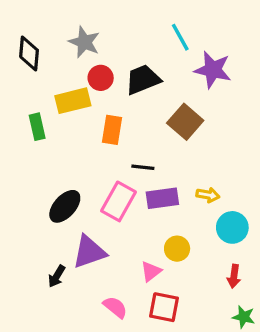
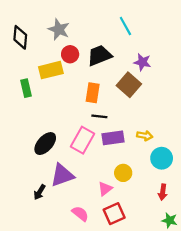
purple star: (213, 70) -> (142, 62), moved, size x0.7
orange rectangle: (112, 130) -> (93, 93), moved
red square: (164, 307) -> (114, 214), turned -35

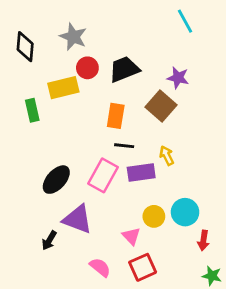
cyan line: (125, 26) -> (185, 21), moved
yellow arrow: (145, 136) -> (167, 156), moved, turned -126
cyan circle: (162, 158) -> (185, 212), moved
purple triangle: (62, 175) -> (78, 219), turned 40
pink triangle: (105, 189) -> (131, 236), turned -35

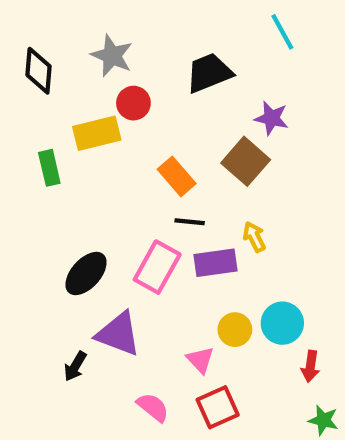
black trapezoid: (124, 69) -> (209, 73), moved
orange rectangle: (116, 116) -> (177, 176), turned -50

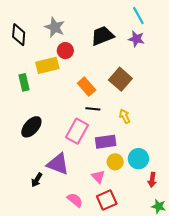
purple star: (272, 118) -> (136, 39), moved
purple rectangle: (215, 263) -> (106, 142), moved
black ellipse: (86, 274) -> (31, 127), moved

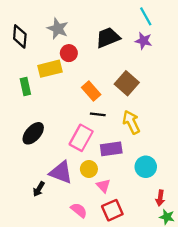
yellow arrow: (125, 116) -> (131, 122), size x1.5
yellow circle: (115, 162) -> (89, 169), moved
red arrow: (152, 180) -> (160, 198), moved

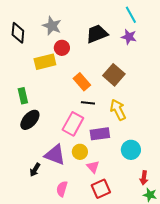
green rectangle: (25, 87) -> (23, 96), moved
pink semicircle: (79, 210) -> (62, 189), moved, turned -112

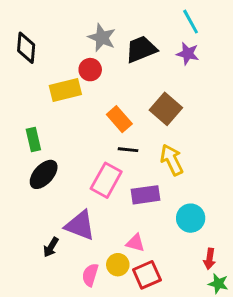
gray star: (52, 26) -> (102, 38), moved
yellow circle: (80, 152) -> (118, 265), moved
pink triangle: (93, 167) -> (135, 243), turned -32

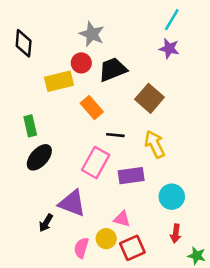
cyan line: (191, 22) -> (172, 20), turned 60
black trapezoid: (141, 49) -> (113, 69), moved
orange rectangle: (119, 119) -> (92, 108), moved
red arrow: (210, 259) -> (176, 233), moved

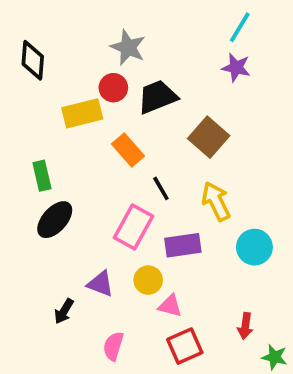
black line: (115, 135) -> (161, 188), turned 54
cyan circle: (172, 197) -> (254, 247), moved
purple triangle: (72, 203) -> (101, 284), size x0.7
yellow circle: (106, 239) -> (148, 280), moved

